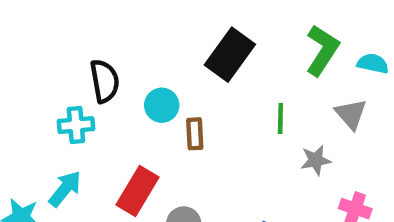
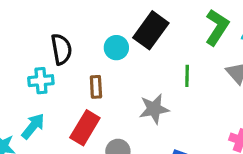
cyan circle: (162, 105) -> (116, 48), moved
brown rectangle: (195, 134) -> (96, 87), moved
gray star: (316, 160) -> (154, 109), moved, size x1.4

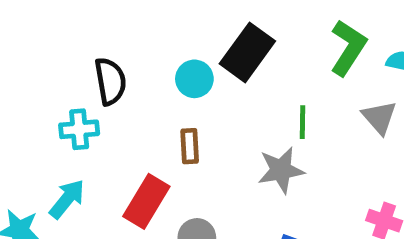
brown rectangle: (96, 87) -> (190, 146), moved
gray star: (154, 109) -> (281, 170), moved

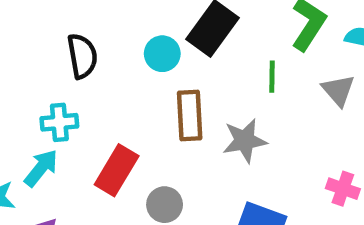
green line: (303, 122) -> (272, 77), moved
cyan cross: (79, 129) -> (59, 122), moved
brown rectangle: (190, 146) -> (190, 115), moved, size x1.5

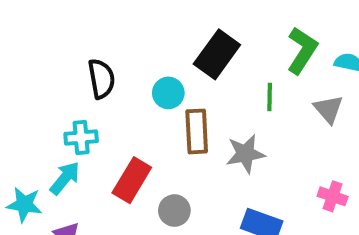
cyan circle: (162, 54) -> (168, 93), moved

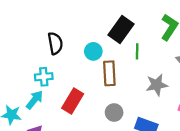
green line: (270, 97) -> (137, 51), moved
gray star: (245, 154) -> (157, 85), moved
gray circle: (174, 211) -> (114, 112), moved

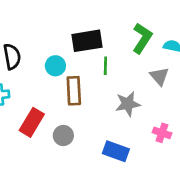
black rectangle: (121, 30) -> (87, 41), turned 45
gray circle: (114, 112) -> (63, 136), moved

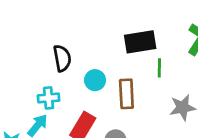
cyan circle: (55, 66) -> (95, 80), moved

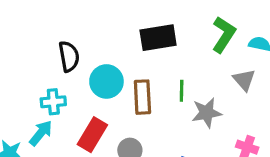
green line: (159, 68) -> (182, 91), moved
cyan circle: (95, 80) -> (106, 81), size x1.4

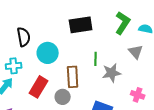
brown rectangle: (142, 97) -> (73, 77), moved

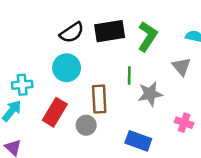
green L-shape: (123, 23) -> (148, 36), moved
black semicircle: (24, 37) -> (72, 33), moved, turned 66

